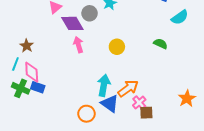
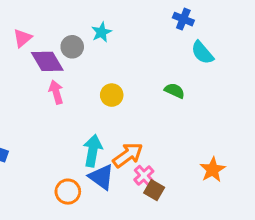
cyan semicircle: (180, 17) -> (202, 53), turned 84
brown square: (146, 113) -> (154, 190), turned 32

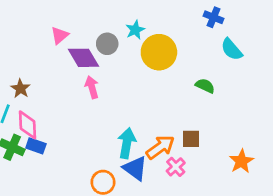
yellow circle: (112, 95) -> (159, 52), moved, size x1.6
brown square: (154, 190) -> (191, 139), moved, turned -30

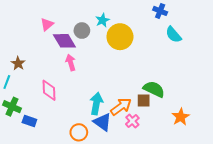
green semicircle: (205, 86) -> (154, 89), moved, size x1.5
pink diamond: (27, 125) -> (49, 90), moved
blue rectangle: (36, 146) -> (29, 121), moved

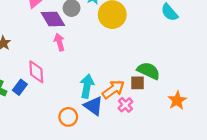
blue rectangle: (29, 121) -> (20, 87), moved, turned -72

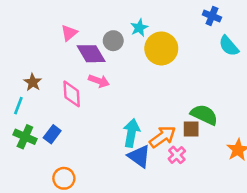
pink arrow: (59, 42) -> (99, 81), turned 126
pink diamond: (36, 72) -> (72, 94), moved
orange circle: (68, 117) -> (64, 178), moved

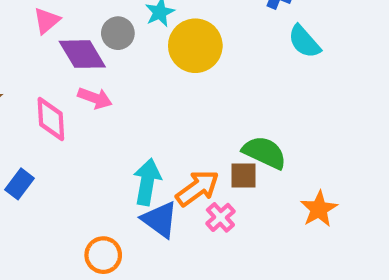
orange circle: (64, 178) -> (103, 255), moved

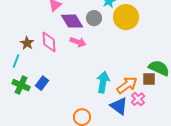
gray circle: (118, 33) -> (94, 18), moved
pink diamond: (51, 119) -> (49, 42), moved
blue triangle: (160, 220) -> (119, 106), moved

